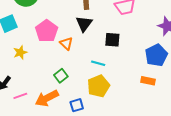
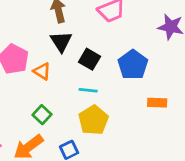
black square: (112, 40) -> (89, 59), moved, turned 35
blue pentagon: (156, 55) -> (133, 65), moved

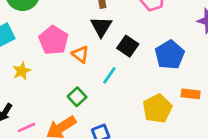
cyan line: (88, 90) -> (109, 75), moved, turned -66
yellow pentagon: (93, 120) -> (157, 109), moved

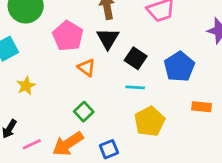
pink pentagon: (54, 40) -> (68, 36), moved
cyan line: (109, 75) -> (135, 87), moved, turned 60
yellow pentagon: (157, 109) -> (149, 121), moved

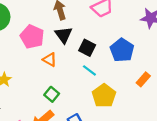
cyan line: (135, 87) -> (89, 70), turned 40
orange rectangle: (202, 107) -> (143, 79), turned -48

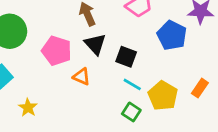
blue pentagon: (122, 50) -> (172, 35), moved
green square: (52, 94) -> (131, 112), moved
yellow pentagon: (104, 96) -> (163, 96), moved

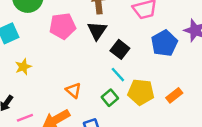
pink pentagon: (57, 51) -> (63, 26), turned 30
orange triangle: (82, 77) -> (73, 90), moved
yellow pentagon: (163, 96) -> (141, 92), turned 30

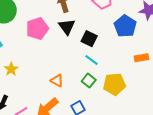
yellow pentagon: (141, 92) -> (114, 84), moved
orange rectangle: (174, 95) -> (141, 58), moved, turned 40

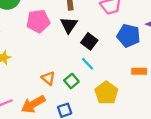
blue pentagon: (125, 26) -> (129, 36), turned -30
green square: (89, 81) -> (71, 81), moved
yellow pentagon: (114, 84) -> (106, 93), turned 30

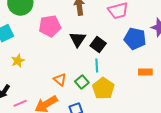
black triangle: (69, 25) -> (78, 39), moved
cyan line: (88, 64) -> (97, 66), turned 40
yellow pentagon: (106, 93) -> (103, 88), moved

